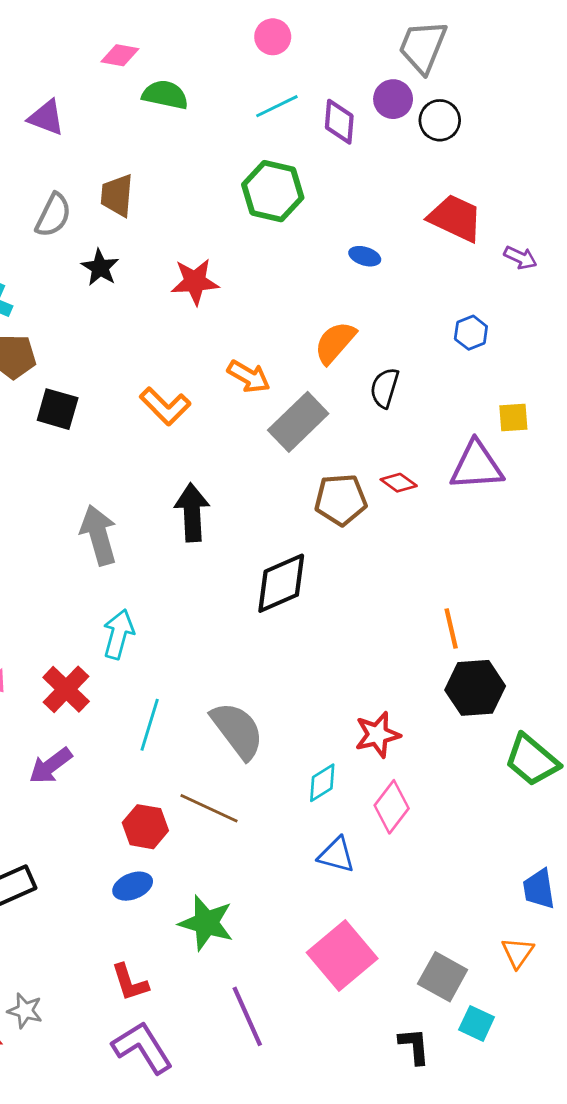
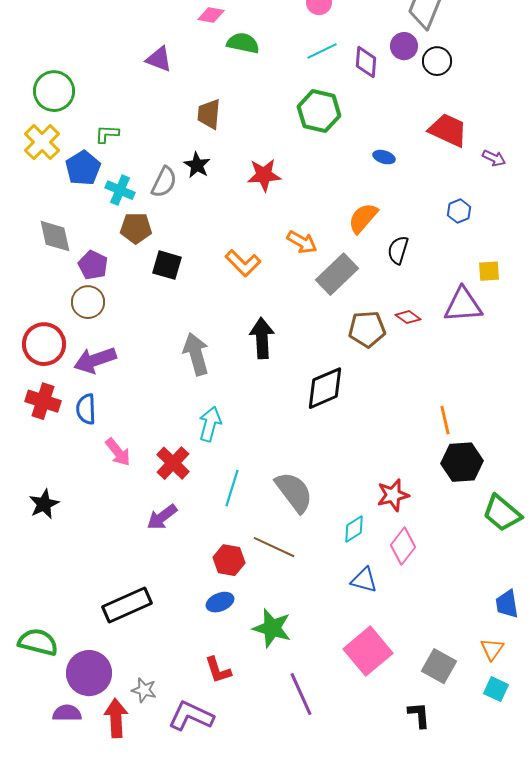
gray semicircle: (53, 215) -> (164, 182), moved
cyan square: (477, 1023) -> (496, 689), moved
purple L-shape: (143, 1047) -> (191, 716), moved, turned -33

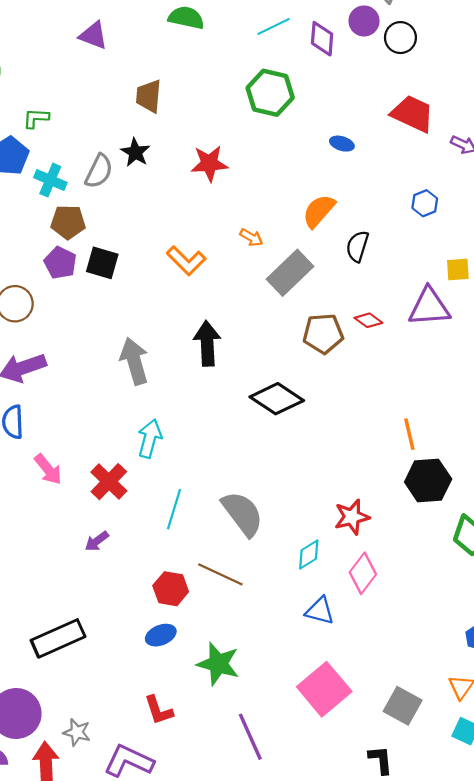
orange arrow: (302, 242) -> (251, 237), size x0.7
purple pentagon: (93, 265) -> (60, 263), moved
black diamond: (325, 388) -> (277, 399), turned 57
purple arrow: (162, 517) -> (97, 541), size x0.7

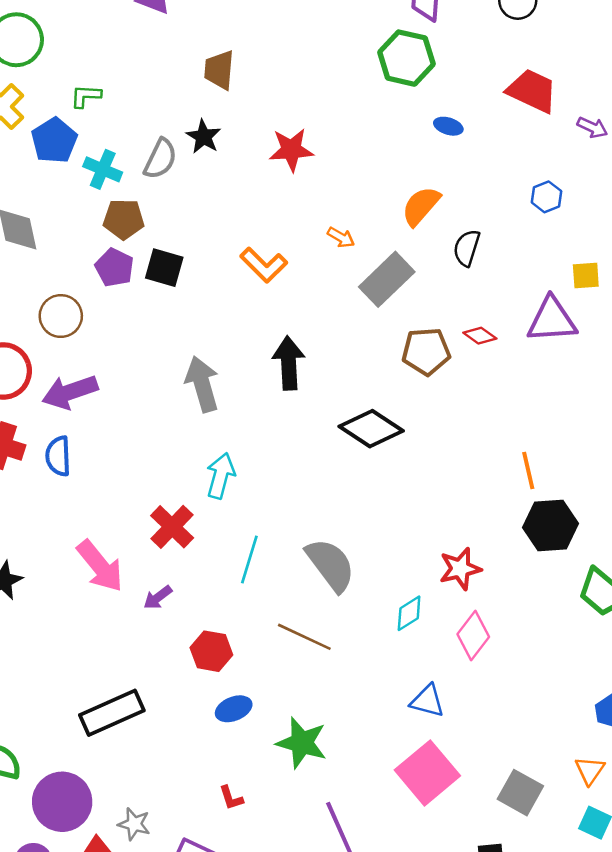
green hexagon: (270, 93) -> (406, 58), moved
pink arrow: (48, 469) -> (100, 566), moved, size x1.4
red hexagon: (171, 589) -> (211, 651), moved
blue triangle: (320, 611) -> (427, 701), moved
red L-shape: (159, 710) -> (231, 798), size x0.7

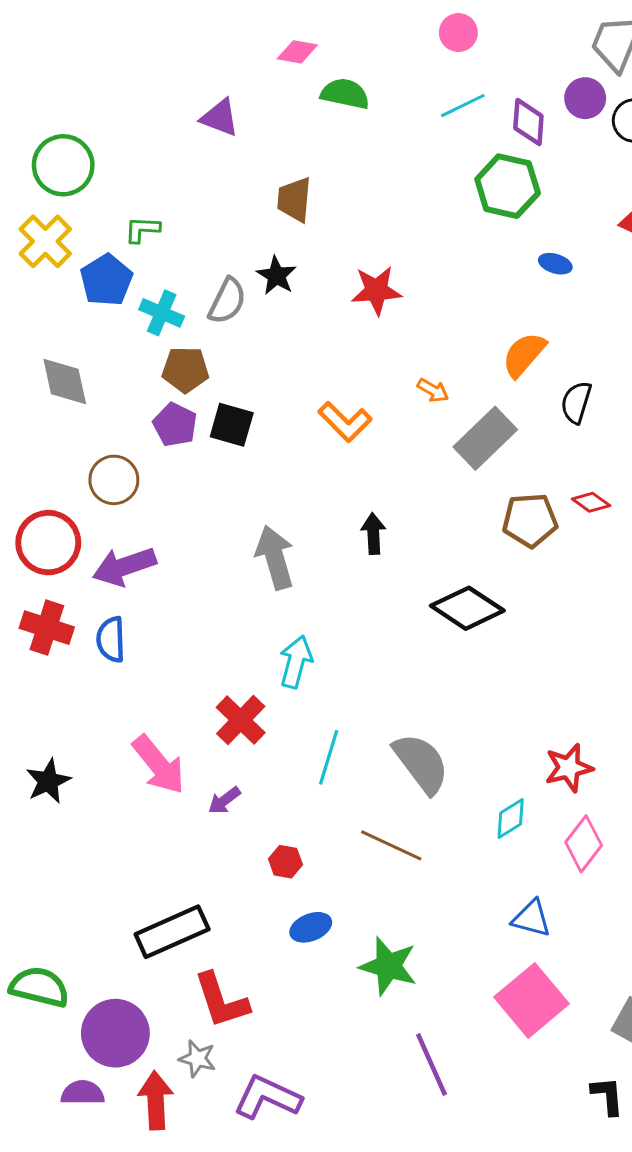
black arrow: (289, 363) -> (373, 534), size x0.7
red hexagon: (211, 651) -> (285, 862), size x0.7
red L-shape: (231, 798) -> (221, 1000), moved, size x2.0

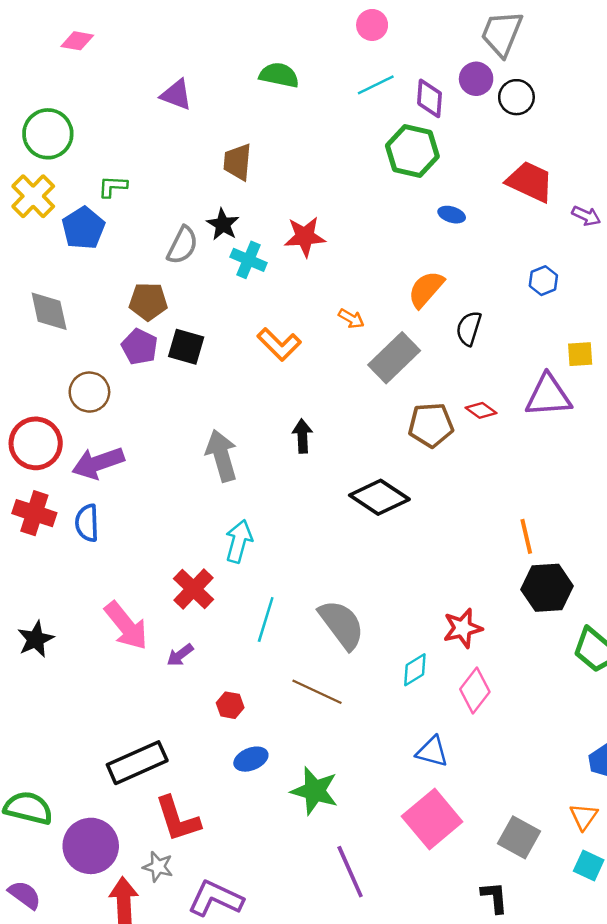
pink diamond: (297, 52) -> (77, 41), moved
cyan cross: (162, 313) -> (249, 260), moved
purple semicircle: (83, 1093) -> (25, 895), moved, turned 36

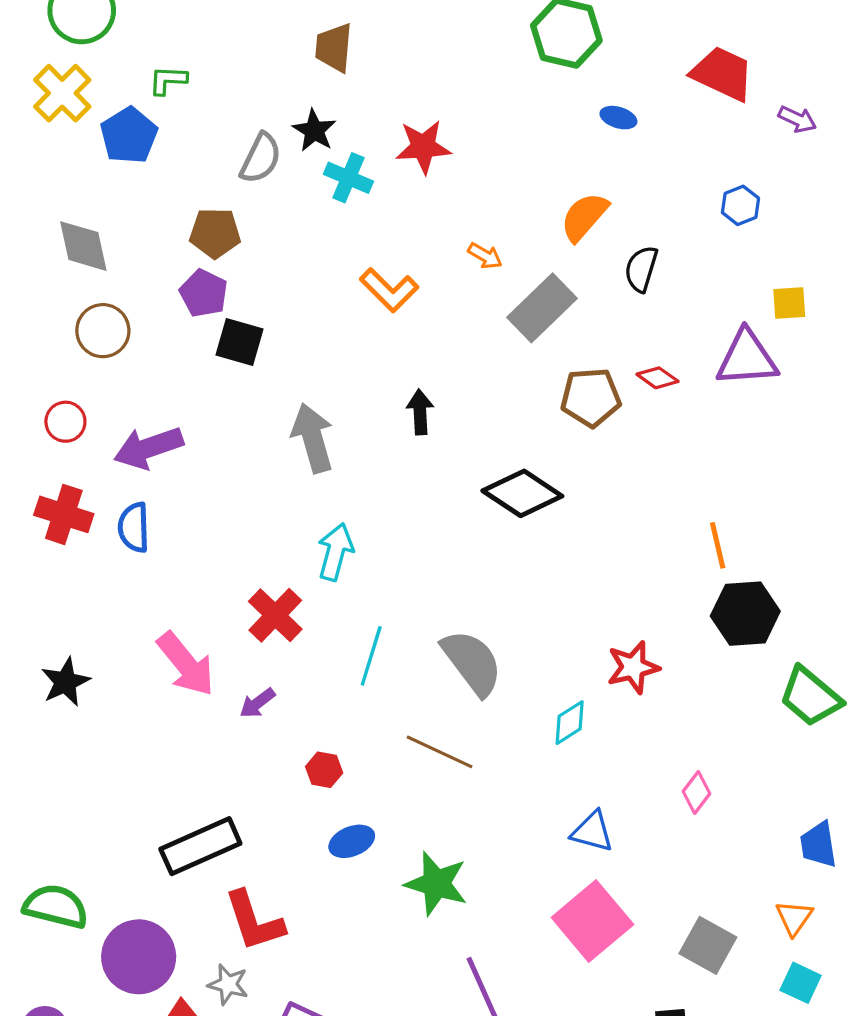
black square: (186, 347) -> (239, 342), moved
brown circle: (89, 392) -> (103, 331), moved
red circle: (36, 443) -> (65, 422), size x0.6
pink diamond: (475, 691) -> (697, 793), moved, size x0.7

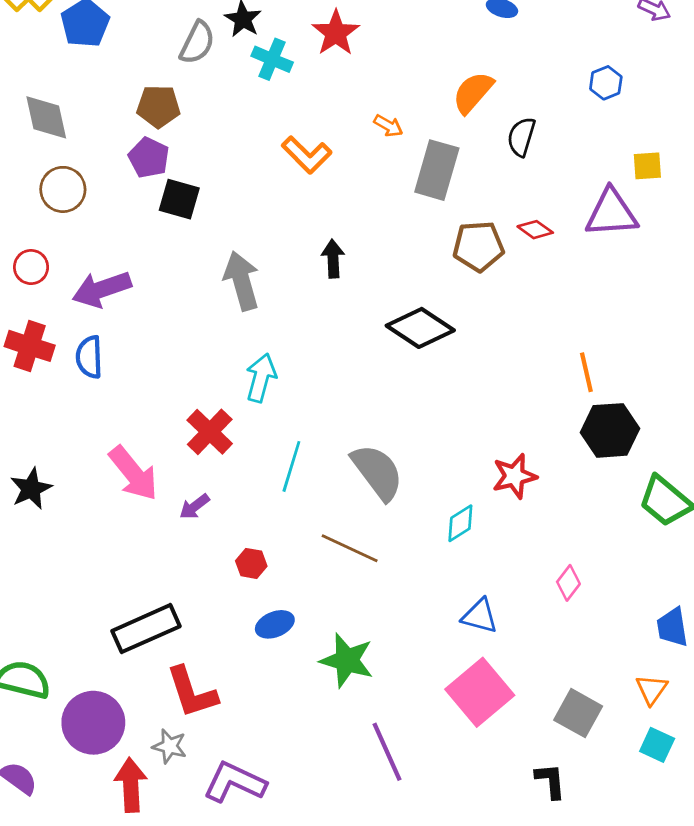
red star: (423, 147) -> (336, 33), turned -30
gray rectangle: (542, 308) -> (437, 170), turned -30

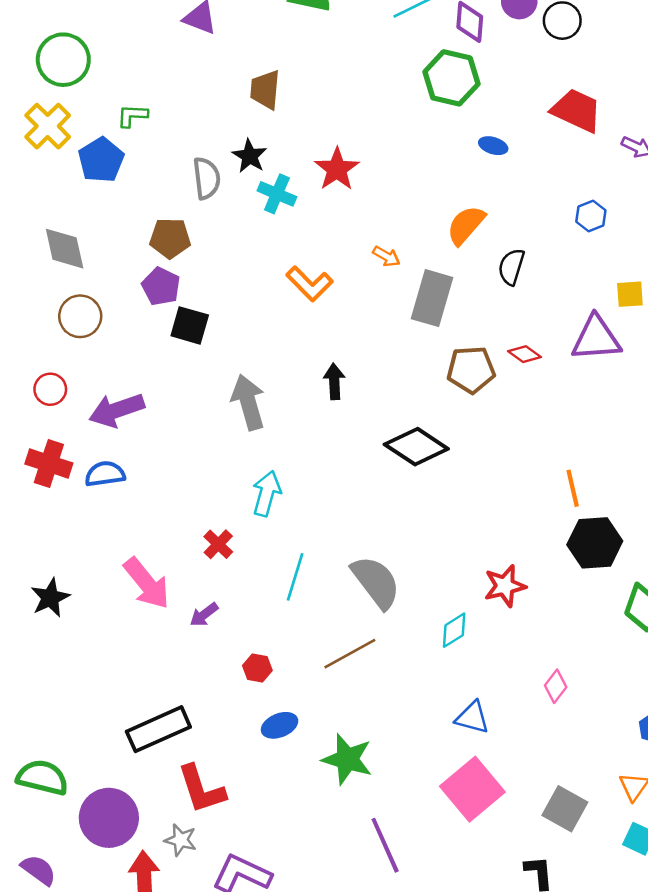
gray semicircle: (197, 43) -> (207, 178), turned -33
blue semicircle: (89, 357) -> (105, 474), turned 84
red cross: (210, 432) -> (218, 544), size x0.7
brown line: (350, 548) -> (350, 654), turned -54

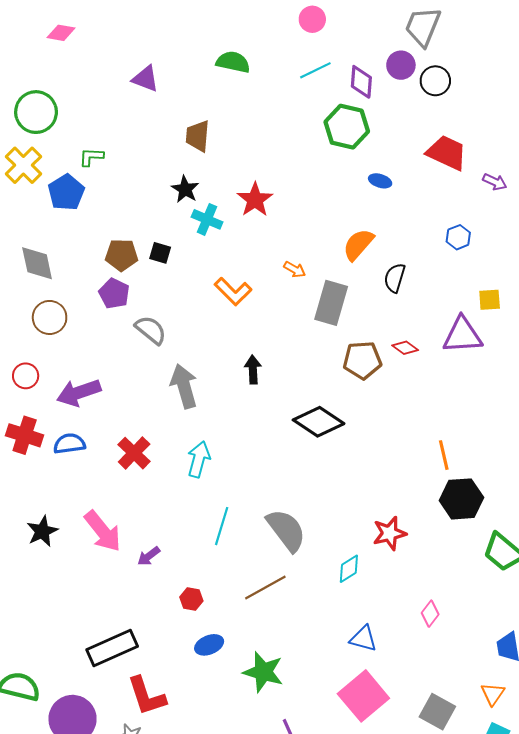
gray semicircle: (207, 178) -> (151, 330), moved, turned -44
black square: (190, 325) -> (160, 253), moved, size x0.7
red cross: (218, 544) -> (134, 453), moved, size x1.4
black star: (50, 598) -> (42, 531), moved

